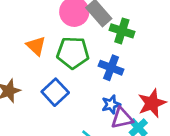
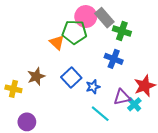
green pentagon: (73, 53) -> (74, 32), moved
blue star: (111, 104) -> (93, 87), moved

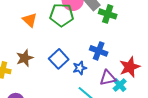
orange triangle: (57, 42) -> (30, 20), moved
blue cross: (114, 59) -> (99, 51), moved

